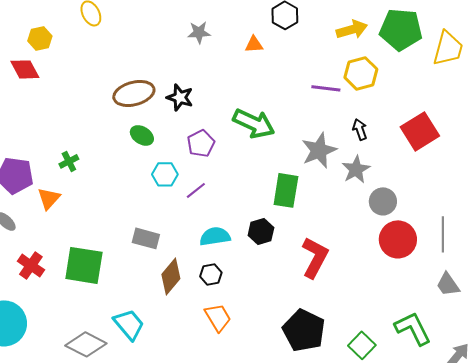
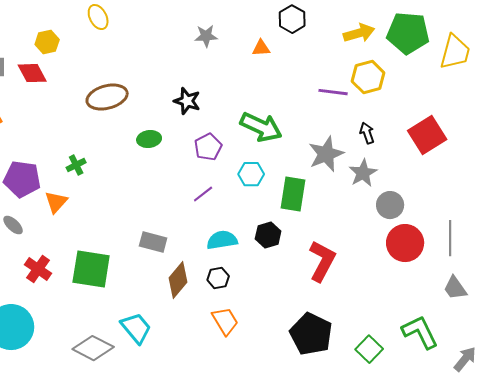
brown ellipse: (134, 93) -> (107, 97), moved
green ellipse: (142, 135) -> (149, 139), turned -40
cyan hexagon: (165, 174) -> (251, 174), moved

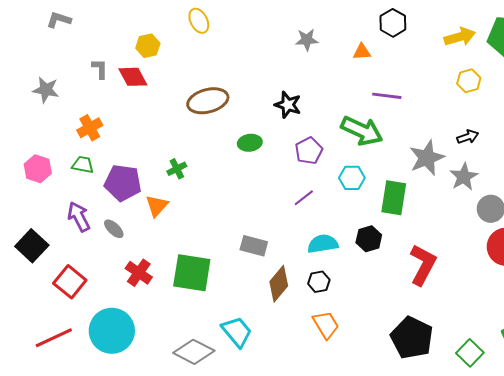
yellow hexagon: (368, 77) -> (469, 81), size x0.7
purple line: (333, 92) -> (387, 96), moved
black arrow: (367, 133) -> (468, 137), turned 90

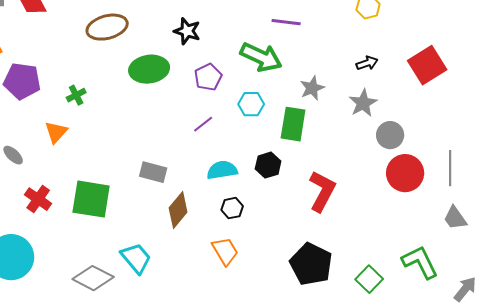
green ellipse: (250, 143) -> (149, 69), size x1.6
gray star: (427, 158) -> (312, 88), moved, size x0.7
purple pentagon: (123, 183) -> (22, 81), moved
black hexagon: (319, 282) -> (232, 208), moved

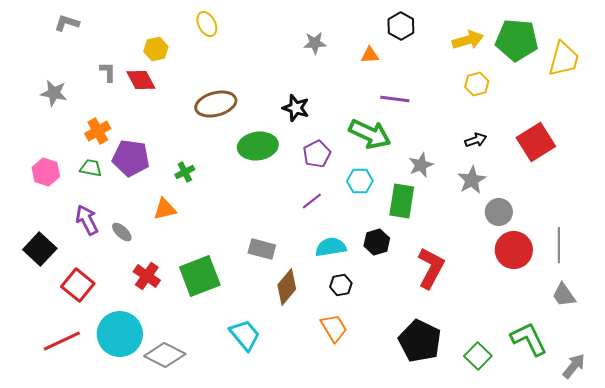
orange triangle: (56, 132) -> (165, 209), turned 35
green square: (91, 199) -> (200, 276), turned -30
gray diamond: (93, 278) -> (165, 355), moved

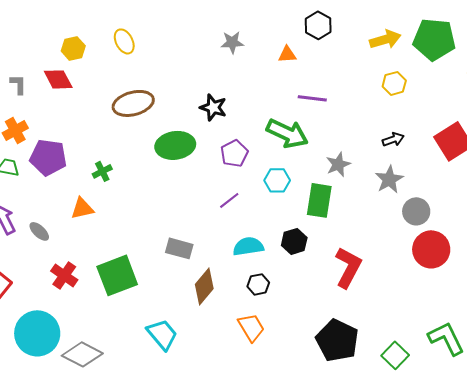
yellow ellipse: (207, 24) -> (124, 41), moved
gray L-shape: (108, 72) -> (18, 84), moved

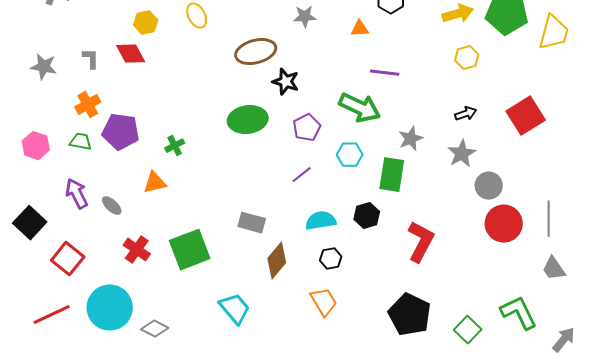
brown ellipse: (133, 103) -> (256, 52), moved
gray diamond: (82, 354) -> (155, 329), size x0.7

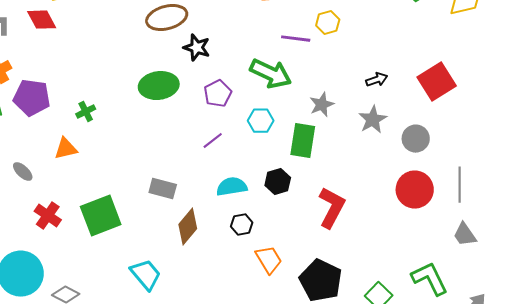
yellow hexagon: (467, 58) -> (328, 23), moved
gray circle: (489, 186) -> (416, 139), moved
orange trapezoid: (324, 302) -> (269, 260), moved

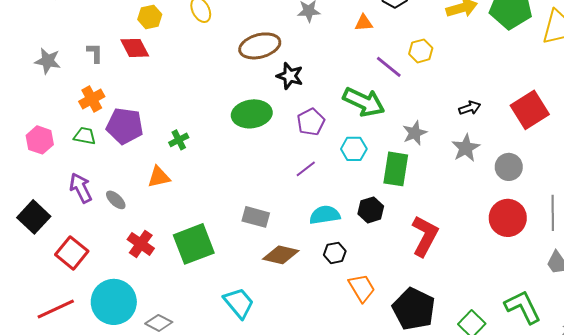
purple line: (296, 39) -> (389, 67), turned 32
brown diamond: (188, 227) -> (281, 255), turned 63

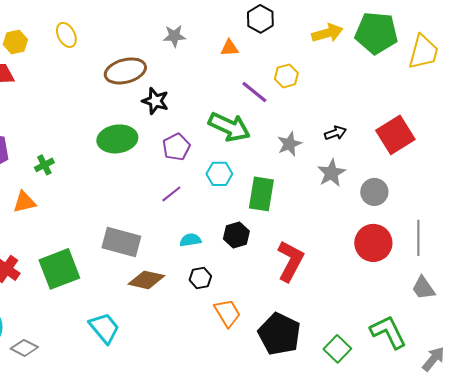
gray star: (415, 133) -> (289, 144), moved
cyan semicircle: (325, 215) -> (190, 240), size x0.7
gray rectangle: (256, 217) -> (121, 242), size x1.4

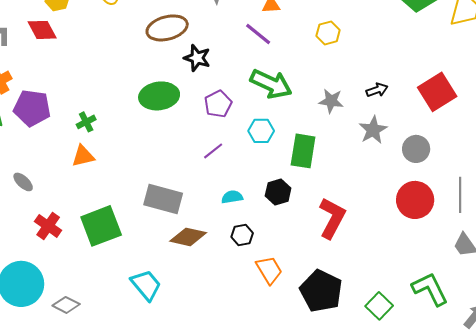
purple line: (254, 92) -> (258, 34), moved
gray star: (289, 144) -> (331, 101), turned 30
orange triangle: (24, 202) -> (83, 156), moved

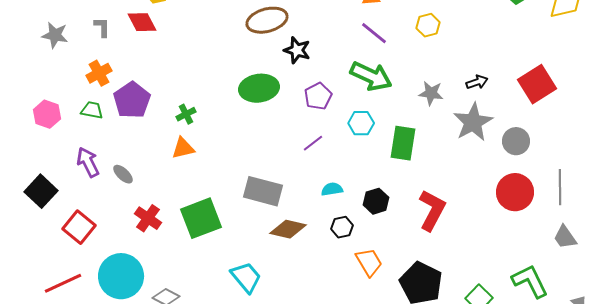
purple line: (258, 34) -> (374, 33), moved
purple pentagon: (32, 108) -> (132, 100), turned 30
gray star: (373, 130) -> (473, 122), size x1.4
black hexagon: (278, 192) -> (376, 201), moved

